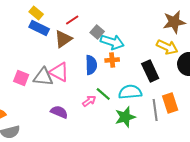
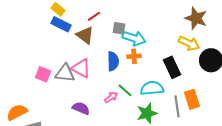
brown star: (174, 22) -> (196, 18), turned 30
gray square: (97, 32) -> (119, 28), turned -32
brown triangle: (63, 39) -> (85, 35), turned -48

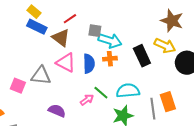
black rectangle: (172, 67) -> (142, 56), moved
pink triangle: (81, 68) -> (66, 63), moved
pink square: (43, 74) -> (18, 86), moved

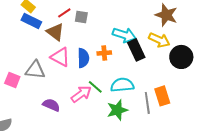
gray square: (95, 31) -> (81, 17), moved
cyan arrow: (110, 41) -> (124, 35), moved
pink arrow: (87, 100) -> (81, 94), size x1.5

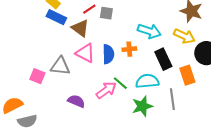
black rectangle: (136, 50) -> (163, 59), moved
orange rectangle: (162, 96) -> (187, 75), moved

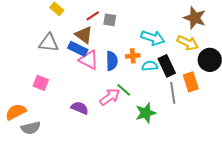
blue rectangle: (56, 17) -> (78, 49), moved
gray triangle: (60, 66) -> (49, 43), moved
cyan semicircle: (147, 81) -> (150, 66), moved, size x0.7
gray line: (172, 99) -> (173, 93), moved

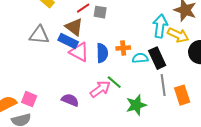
cyan arrow: (153, 38) -> (160, 26), moved, turned -100
orange rectangle: (191, 82) -> (182, 95), moved
pink square: (41, 83) -> (29, 99), moved

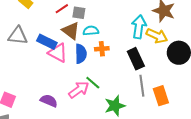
brown triangle: (74, 27) -> (71, 31), moved
cyan semicircle: (140, 58) -> (91, 31), moved

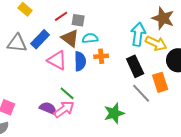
blue rectangle: (47, 42) -> (40, 39), moved, turned -72
green line: (93, 83) -> (67, 93), moved
gray line: (142, 86) -> (141, 93), turned -35
pink arrow: (79, 90) -> (64, 109), moved
orange rectangle: (161, 96) -> (160, 82), moved

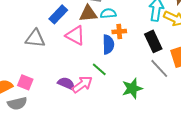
brown triangle: (70, 38) -> (88, 13), turned -42
gray triangle: (17, 43) -> (35, 38), moved
blue semicircle: (80, 61) -> (108, 44), moved
green line: (67, 93) -> (99, 69), moved

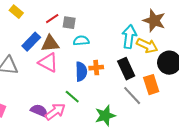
brown triangle: (88, 13) -> (50, 44), moved
orange cross: (119, 31) -> (96, 68), moved

